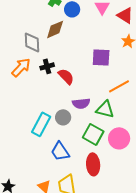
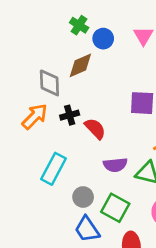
gray circle: (63, 117) -> (83, 197), moved
cyan rectangle: (41, 124) -> (54, 169), moved
green square: (93, 134) -> (115, 208), moved

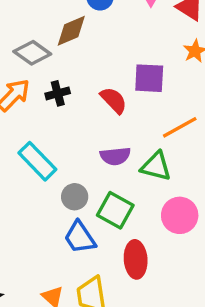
gray diamond: (49, 83) -> (32, 53), turned -52
red semicircle: (95, 129) -> (114, 100), moved
cyan rectangle: (54, 169) -> (37, 161), turned -72

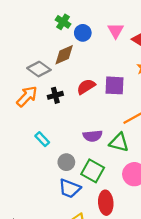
red semicircle: (114, 100) -> (86, 87), moved, turned -78
cyan rectangle: (37, 161) -> (42, 139), size x0.6
blue trapezoid: (80, 237) -> (70, 188), turned -35

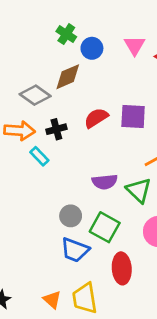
orange arrow: (27, 96) -> (19, 131), turned 50
cyan rectangle: (42, 139) -> (39, 156), moved
green triangle: (119, 142) -> (139, 190), turned 30

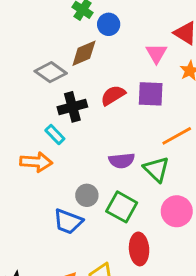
pink triangle: (135, 45) -> (156, 53), moved
black cross: (56, 129) -> (72, 107), size x1.4
orange arrow: (19, 131) -> (36, 162), moved
blue trapezoid: (75, 250) -> (68, 221), moved

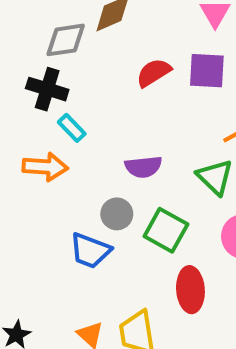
gray diamond: (51, 72) -> (66, 40), turned -44
black cross: (72, 107) -> (47, 89), moved, turned 32
purple semicircle: (122, 161) -> (143, 167), moved

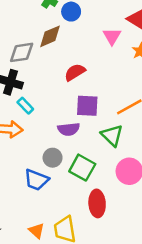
purple square: (207, 71) -> (87, 106), moved

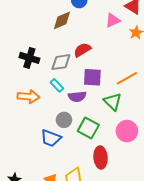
pink triangle: (112, 36) -> (113, 20), turned 35
gray diamond: (22, 52) -> (61, 62), moved
cyan rectangle: (25, 106) -> (57, 85), moved

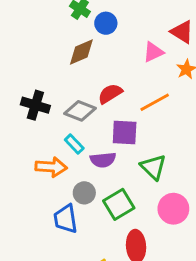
gray diamond: (61, 62) -> (80, 111), turned 30
orange line: (127, 78) -> (155, 102), moved
orange arrow: (28, 97) -> (51, 167), moved
green square: (88, 128) -> (119, 204), turned 30
blue trapezoid: (51, 138) -> (66, 219), turned 60

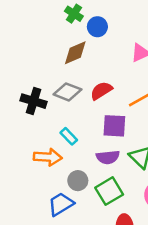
gray diamond: (80, 111) -> (67, 92), moved
purple semicircle: (103, 160) -> (108, 157), moved
blue trapezoid: (66, 219) -> (61, 204), turned 68

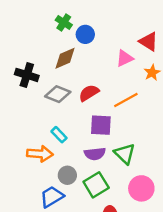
black cross: (33, 101) -> (27, 75), moved

